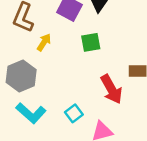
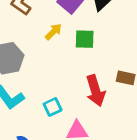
yellow arrow: (44, 42) -> (53, 32), moved

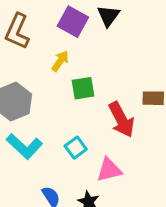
green square: (85, 39) -> (83, 88), moved

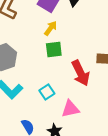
yellow arrow: (60, 61) -> (51, 28), moved

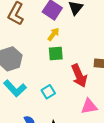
pink triangle: (70, 109) -> (89, 106), moved

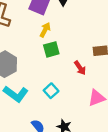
red arrow: (79, 76) -> (80, 68), size x0.6

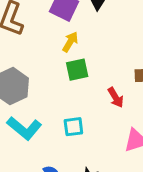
cyan square: (51, 91) -> (73, 127), turned 32

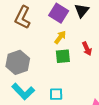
red arrow: (116, 97) -> (87, 49), moved

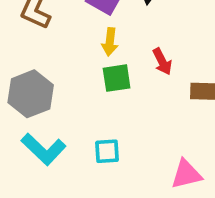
yellow arrow: (60, 37) -> (110, 42), turned 152

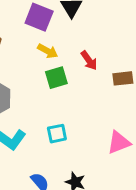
yellow arrow: (110, 42) -> (48, 51), turned -60

